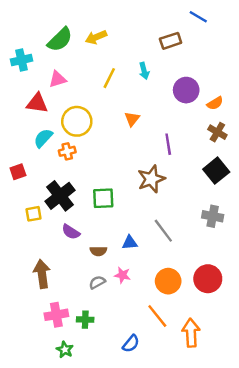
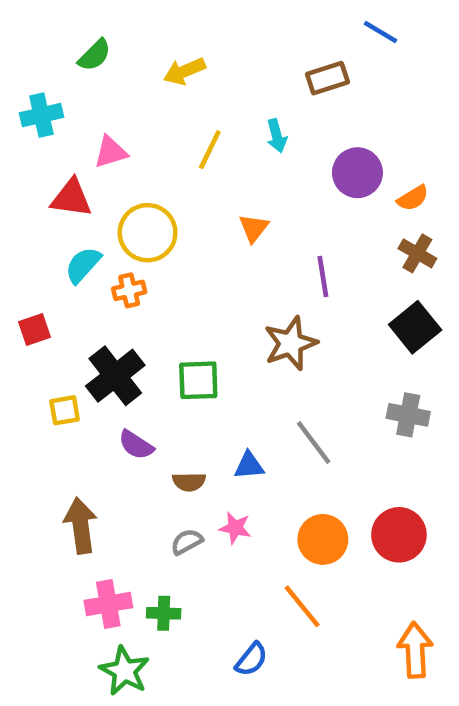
green semicircle: (60, 40) -> (95, 55), moved, size x0.7
orange arrow: (191, 333) -> (415, 650), moved
green star: (65, 350) -> (124, 671), size x1.5

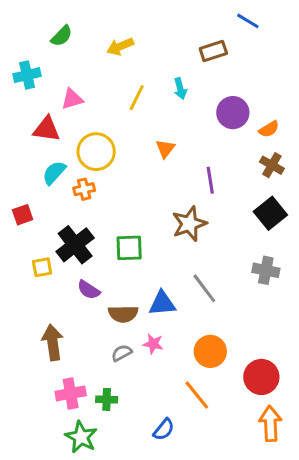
blue triangle: (249, 466) -> (162, 303), size x1.4
brown semicircle: (189, 482) -> (123, 314), size x1.4
red circle: (399, 535) -> (261, 377), moved

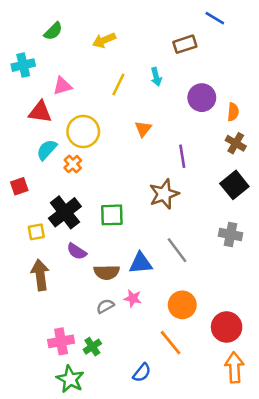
orange semicircle: (269, 129) -> (233, 112), turned -54
orange cross: (84, 189) -> (73, 164), turned -30
brown arrow: (53, 342) -> (40, 275), moved
green cross: (107, 399) -> (92, 347), turned -36

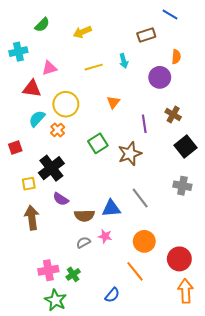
yellow line: (118, 85) -> (94, 67), turned 48
orange semicircle: (233, 112) -> (176, 57), moved
brown cross: (236, 143) -> (173, 115), moved
green square: (112, 215) -> (98, 143), moved, turned -30

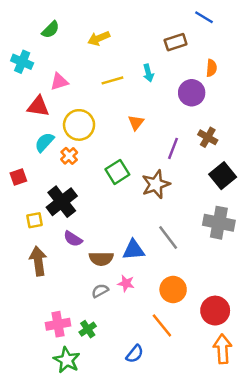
cyan cross: (18, 52) -> (22, 62), turned 36
purple line: (144, 124) -> (173, 148), turned 30
gray cross: (182, 186) -> (219, 223), size x1.4

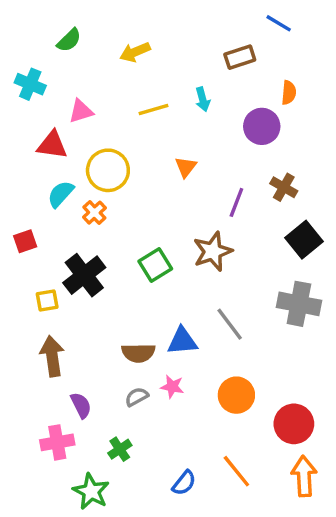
green square: (117, 172) -> (155, 265), moved
purple semicircle: (73, 239) -> (81, 405), moved, turned -150
pink cross: (58, 324) -> (57, 442), moved
orange line: (162, 325) -> (236, 471), moved

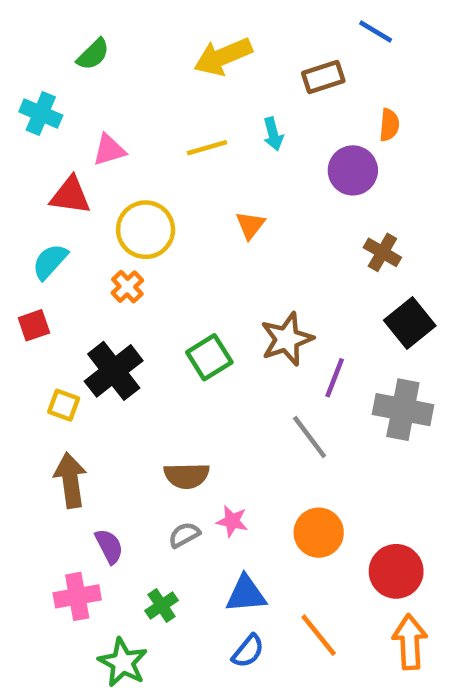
yellow arrow: (135, 52) -> (223, 57), moved, size x1.4
cyan semicircle: (61, 194) -> (50, 262), moved
purple line: (236, 202) -> (335, 378), moved
yellow square: (47, 300) -> (64, 405), turned 30
blue triangle: (182, 341) -> (246, 594), moved

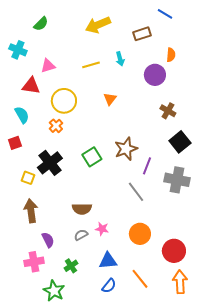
cyan semicircle: (50, 262) -> (22, 115), turned 108

